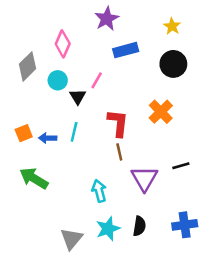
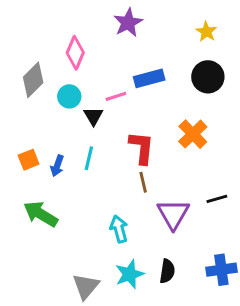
blue rectangle: (126, 50) -> (149, 78), moved
pink line: (97, 80) -> (116, 96), turned 42
blue arrow: (48, 138) -> (57, 166), turned -72

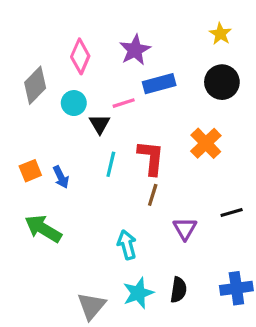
purple star: (128, 23) -> (135, 50), moved
cyan line: (89, 158) -> (111, 164), moved
blue arrow: (57, 166) -> (61, 177), turned -45
brown line: (143, 182) -> (153, 195), turned 30
purple triangle: (173, 214) -> (185, 229), size x0.7

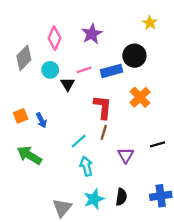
black circle: (222, 82) -> (134, 56), moved
blue rectangle: (159, 84) -> (111, 71), moved
cyan line: (111, 164) -> (79, 141), moved, turned 35

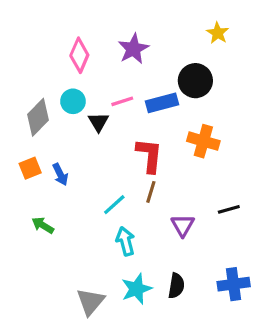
gray diamond: (24, 58) -> (38, 117), moved
orange cross: (140, 97) -> (203, 141), turned -30
green arrow: (29, 155) -> (43, 225), size x0.6

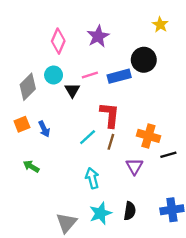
orange cross: (203, 141) -> (148, 136), moved
cyan line: (114, 205) -> (88, 137), moved

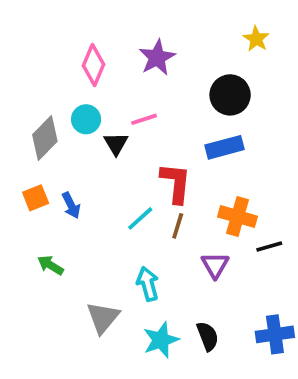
blue rectangle: (119, 76) -> (224, 147), moved
black semicircle: (130, 211) -> (208, 336), turned -30
gray triangle: (66, 223) -> (103, 318), moved

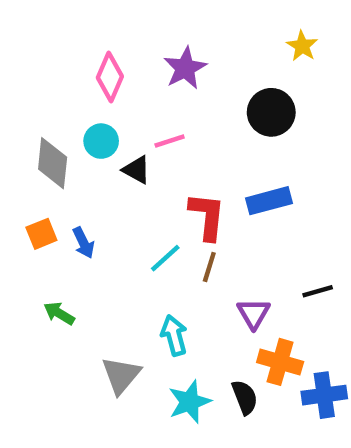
gray diamond: (45, 138) -> (53, 163), turned -39
black triangle: (116, 144) -> (136, 170), turned -30
blue rectangle: (224, 147) -> (269, 201), moved
orange cross: (238, 217) -> (280, 362), moved

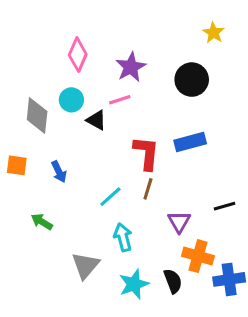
purple star: (185, 68) -> (131, 67), moved
orange square: (41, 234) -> (17, 165), moved, turned 30
cyan line: (165, 258) -> (110, 197), moved

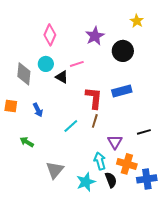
purple star: (131, 67) -> (95, 36), moved
cyan arrow: (123, 237) -> (100, 161), moved

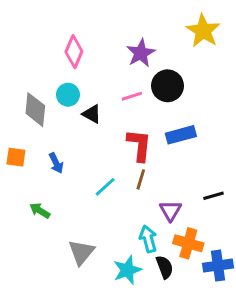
yellow star: (137, 21) -> (203, 31), size x1.6
black circle: (123, 51) -> (168, 86), moved
pink line: (77, 64) -> (132, 96), moved

